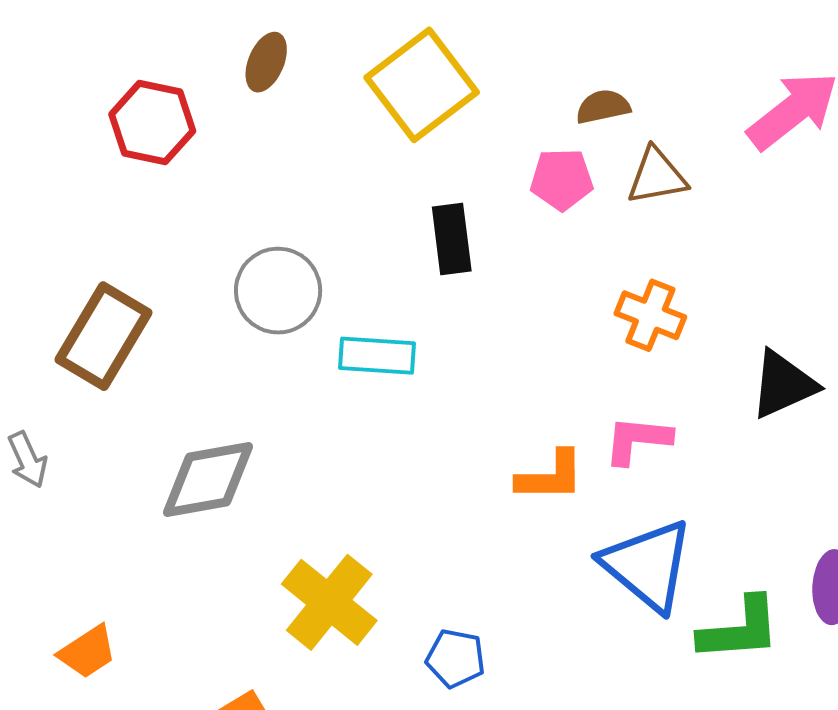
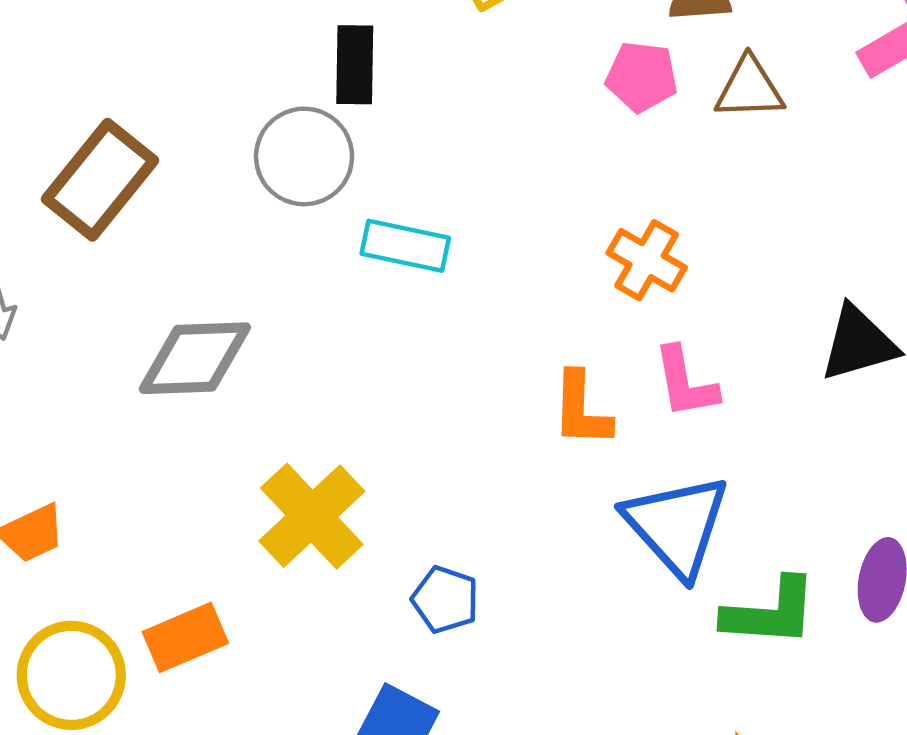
black rectangle: (452, 239) -> (355, 65), moved
orange cross: (650, 315) -> (647, 260), moved
pink L-shape: (638, 440) -> (685, 383), turned -114
orange L-shape: (550, 476) -> (581, 409), turned 84

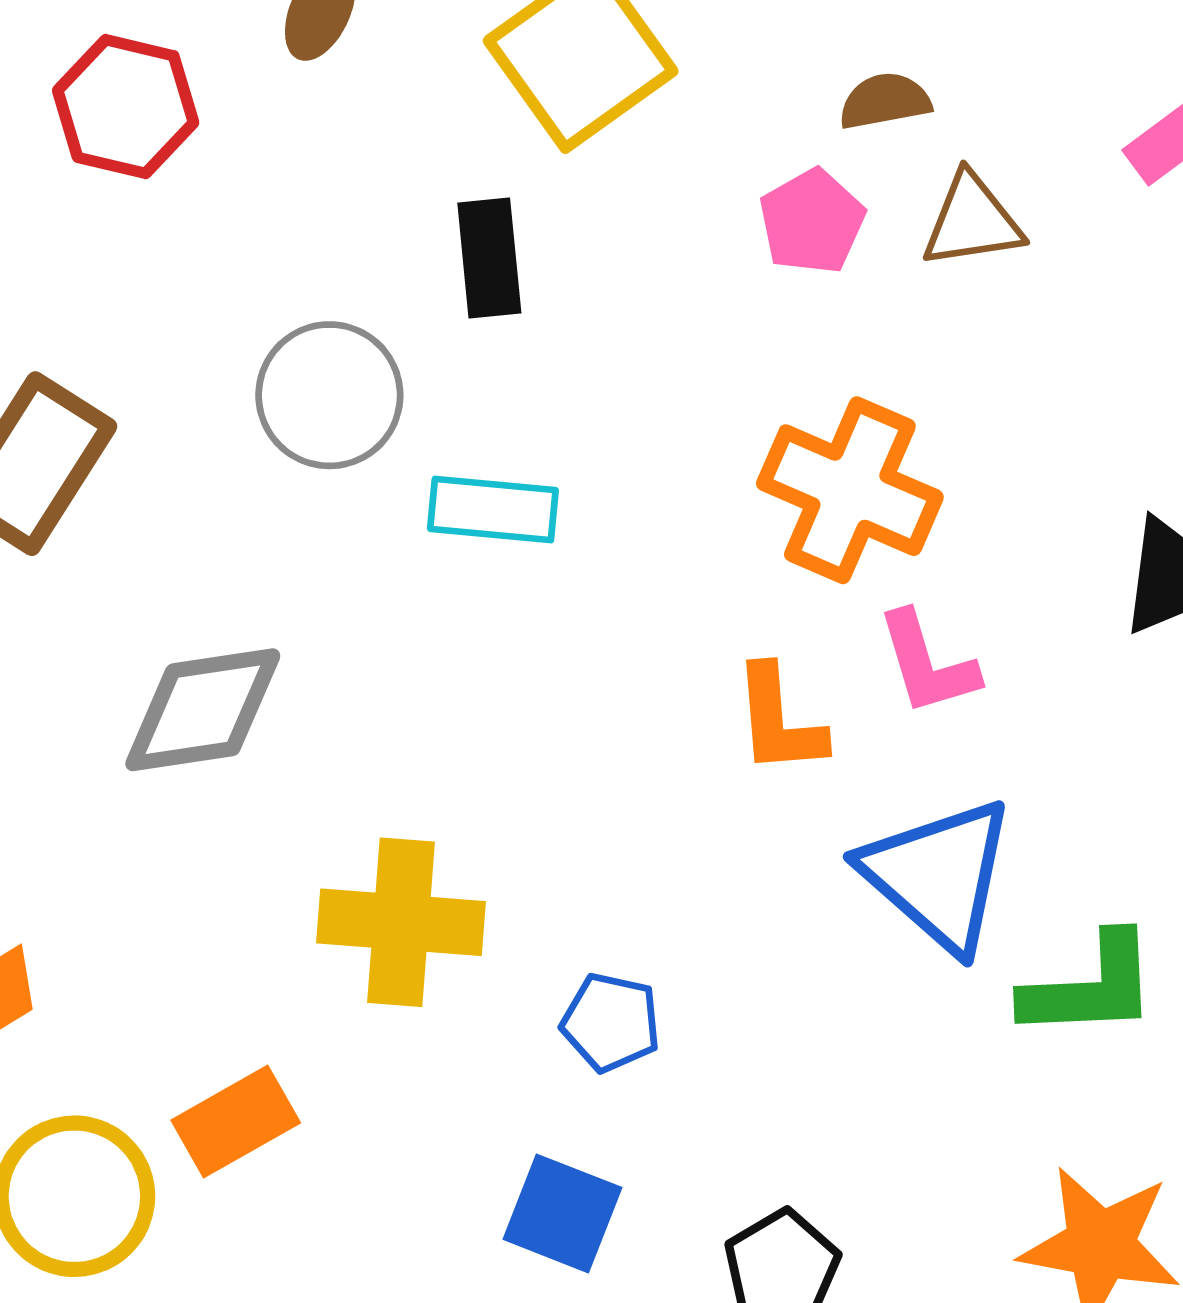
black rectangle: (355, 65) -> (489, 258), moved
pink pentagon: (642, 77) -> (812, 222), turned -30
orange cross: (647, 260) -> (850, 490), size x1.5
yellow cross: (312, 516) -> (401, 922), turned -36

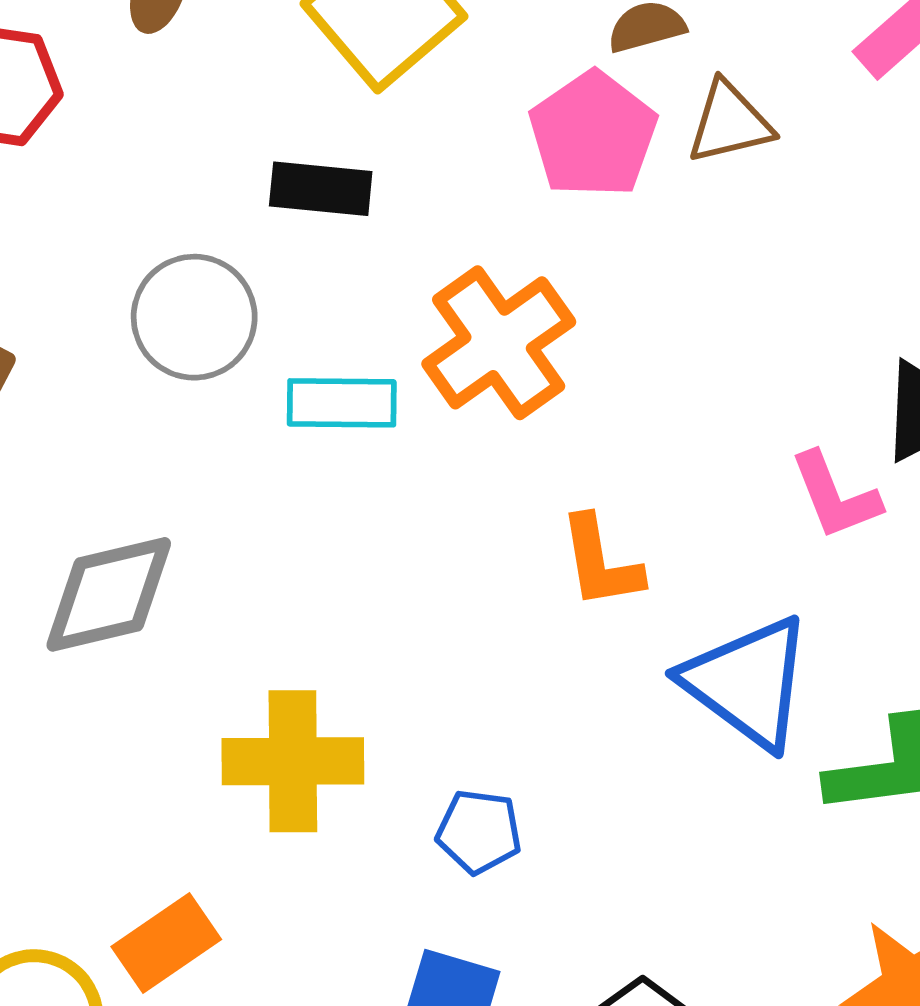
pink pentagon: (812, 222) -> (593, 135), size x1.4
black rectangle: (489, 258) -> (321, 189), turned -74
orange cross: (850, 490) -> (499, 343), moved, turned 36
pink L-shape: (927, 663) -> (835, 496), moved

